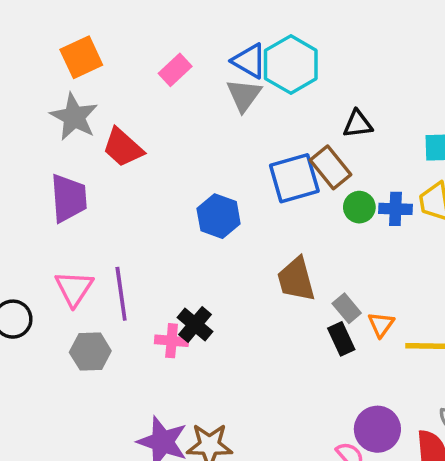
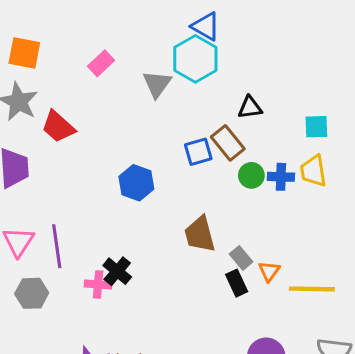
orange square: (81, 57) -> (24, 53), turned 36
blue triangle: (249, 61) -> (206, 26), moved
blue square: (294, 178) -> (198, 152), size x0.7

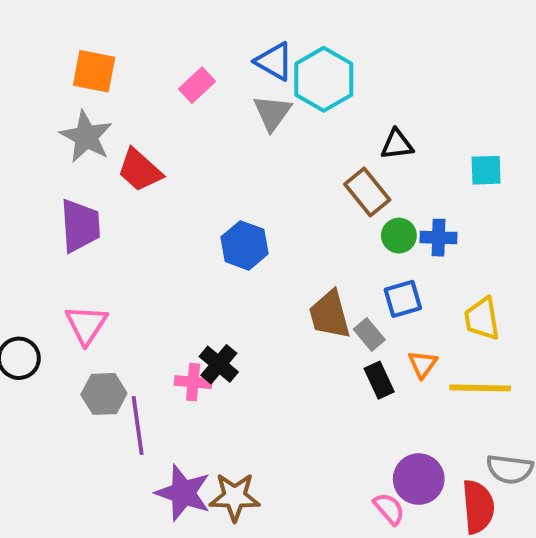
blue triangle: (206, 26) -> (274, 61), moved
blue square: (198, 152) -> (403, 299), moved
yellow trapezoid: (313, 171) -> (482, 319), moved
purple line: (57, 246) -> (138, 426), moved
gray rectangle: (241, 258) -> (369, 335), moved

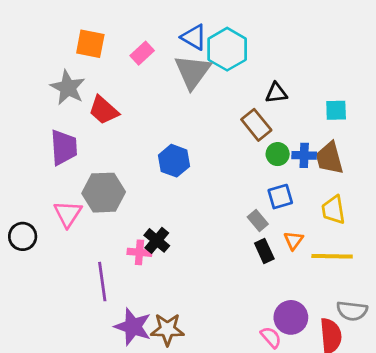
orange square: (94, 71) -> (90, 44), moved
gray triangle: (272, 113) -> (193, 72), size x1.4
brown trapezoid: (330, 315) -> (329, 158), moved
gray hexagon: (104, 394) -> (104, 193), moved, size x1.4

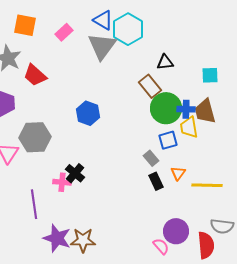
green circle: (278, 154) -> (166, 108), size x1.8
yellow trapezoid: (333, 210) -> (189, 127), moved

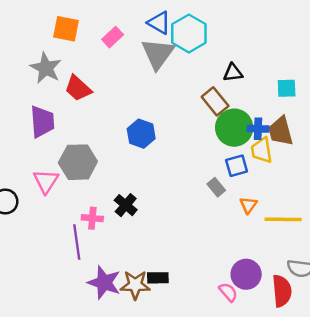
black rectangle: (156, 181) -> (158, 278), moved, turned -66
pink cross: (62, 182) -> (92, 218), moved

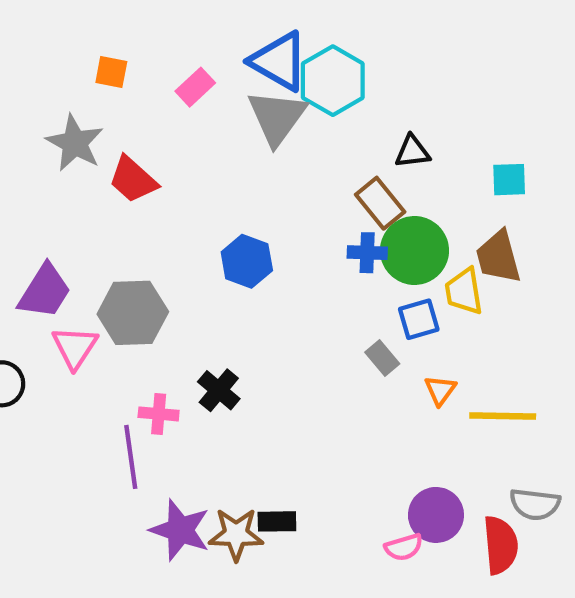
blue triangle: (159, 23) -> (279, 61), size x1.4
orange square: (66, 29) -> (111, 72), size x0.7
purple trapezoid: (42, 122) -> (45, 291), moved, turned 36
blue cross: (258, 129) -> (367, 253), moved
pink semicircle: (228, 292) -> (404, 547), turned 114

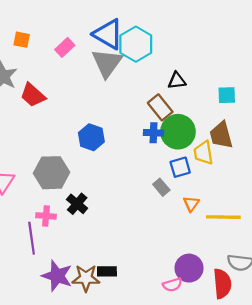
gray hexagon: (133, 313) -> (52, 173), moved

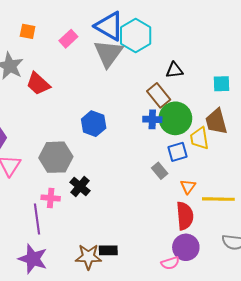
purple star: (57, 276) -> (33, 259), moved
red semicircle: (222, 284) -> (185, 216), moved

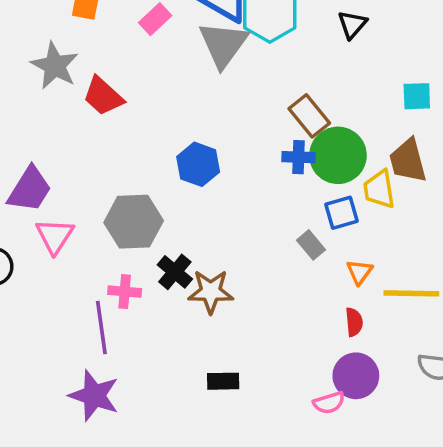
black triangle: (174, 70) -> (352, 24), moved, turned -42
red semicircle: (185, 216) -> (354, 322), size x0.6
brown star: (88, 257) -> (211, 292), moved

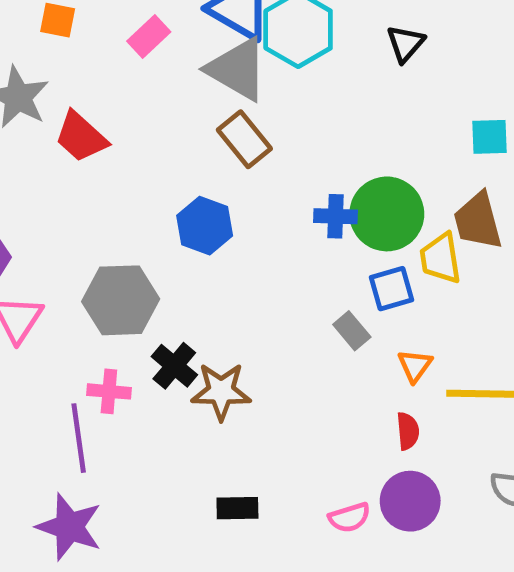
gray triangle: (223, 44) -> (237, 69), turned -36
brown rectangle: (309, 116) -> (244, 139), moved
pink semicircle: (329, 403) -> (349, 517), moved

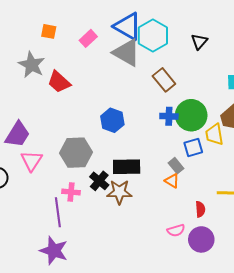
brown rectangle: (244, 139) -> (164, 80), moved
orange triangle: (415, 366) -> (172, 181), moved, turned -35
black rectangle: (237, 508) -> (127, 167), moved, size x1.5
pink semicircle: (349, 517) -> (176, 230), moved

